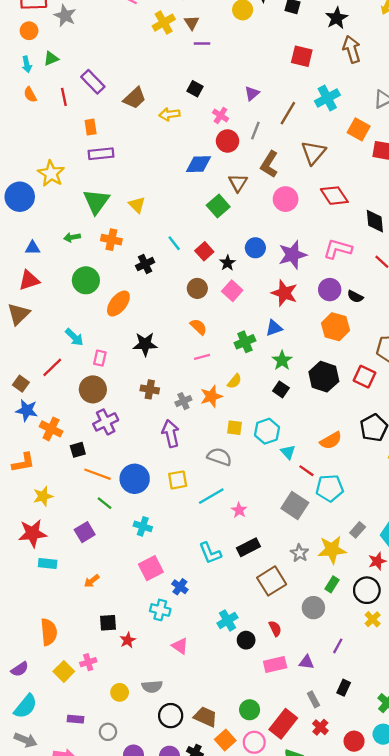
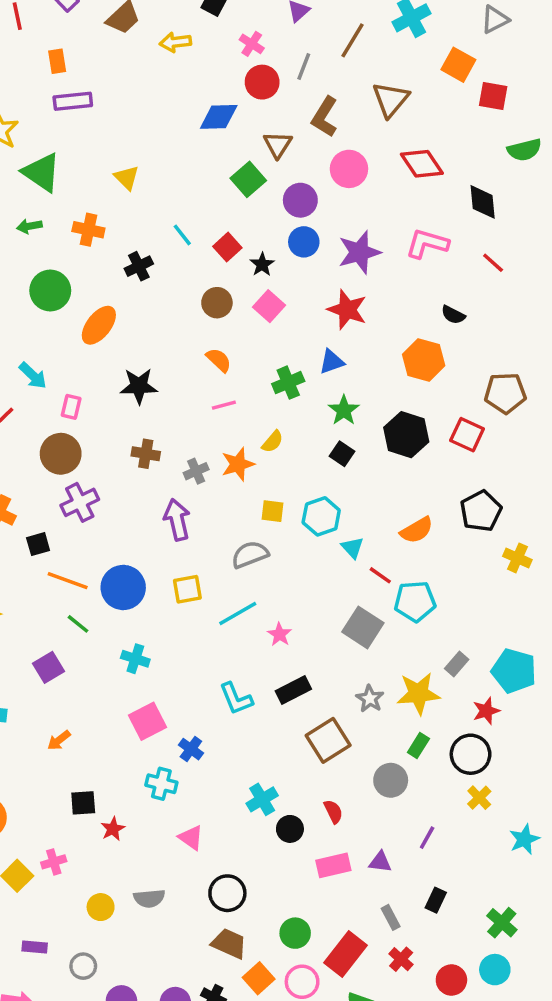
green triangle: (96, 201) -> (42, 172), moved, turned -32
purple circle: (330, 290) -> (300, 200), moved
gray semicircle: (219, 457) -> (250, 554), turned -40
black circle: (171, 716) -> (227, 893), moved

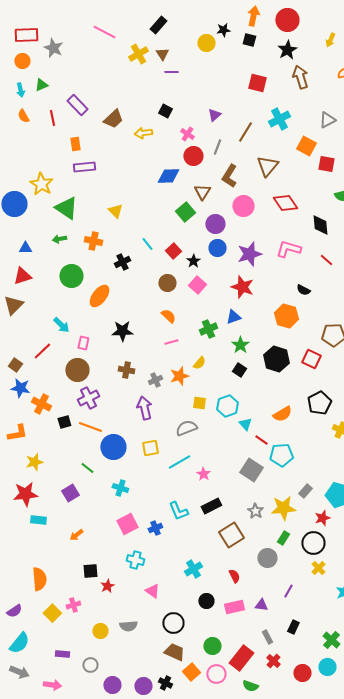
orange line: (68, 581) -> (90, 427), moved
blue cross: (191, 749) -> (155, 528), moved, turned 32
black circle: (290, 829) -> (206, 601), moved

